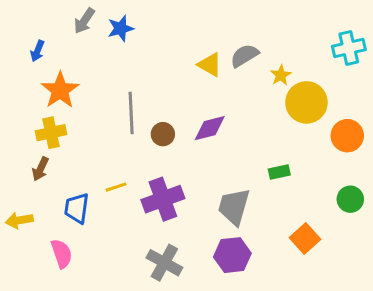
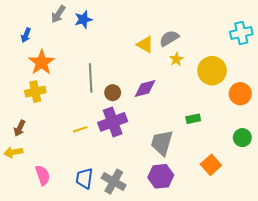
yellow star: (281, 75) -> (176, 59), moved
brown arrow: (40, 169) -> (20, 128), moved
purple cross: (163, 199) -> (113, 122), moved
blue trapezoid: (77, 208) -> (84, 178), moved

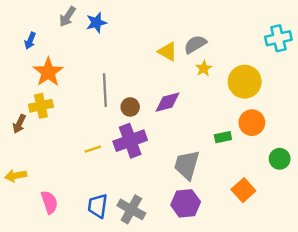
orange circle: (240, 94) -> (252, 123), moved
brown arrow: (20, 128) -> (19, 124), moved

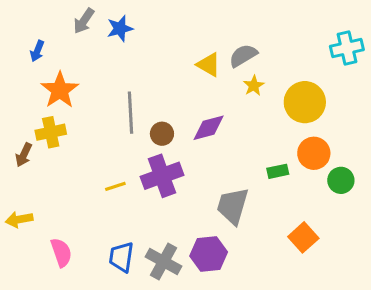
green circle: (280, 159) -> (341, 180), moved
purple hexagon: (186, 203) -> (209, 254), moved

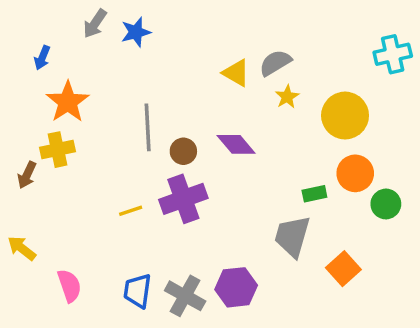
purple diamond: (209, 128) -> (236, 144), turned 64
gray trapezoid: (233, 206) -> (292, 236), moved
yellow arrow: (19, 219) -> (22, 248), turned 48

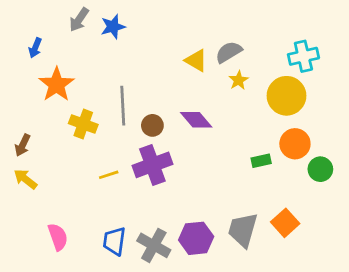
cyan cross: (393, 54) -> (303, 56), moved
yellow cross: (57, 150) -> (83, 124), moved, turned 32
gray trapezoid: (292, 236) -> (243, 230), moved
yellow arrow: (22, 248) -> (25, 179), moved

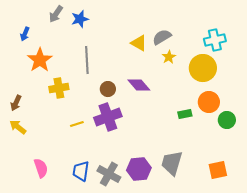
gray line: (123, 106) -> (87, 60), moved
yellow cross: (83, 124) -> (59, 88), turned -30
orange square: (285, 223) -> (218, 170), moved, turned 30

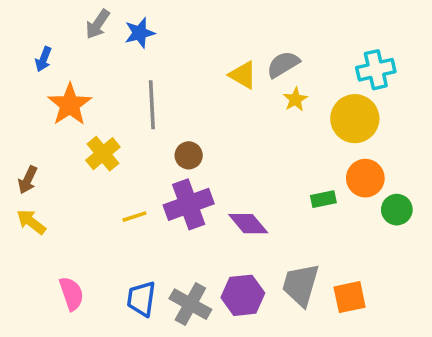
purple diamond: (139, 85) -> (248, 224), moved
yellow cross: (59, 88) -> (103, 154), turned -30
orange square: (218, 170) -> (350, 297), moved

